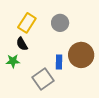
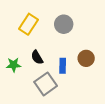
black semicircle: (22, 44) -> (37, 57), moved
brown circle: (81, 55) -> (86, 58), size x0.6

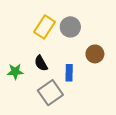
yellow rectangle: (28, 24) -> (45, 27), moved
brown circle: (86, 58) -> (95, 54), moved

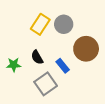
brown circle: (95, 54) -> (86, 49), size x1.5
blue rectangle: (69, 73) -> (63, 66), turned -40

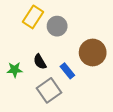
yellow rectangle: (40, 24) -> (33, 17), moved
gray circle: (64, 24) -> (57, 26), moved

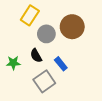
gray circle: (57, 26) -> (46, 34), moved
brown circle: (93, 53) -> (72, 27), moved

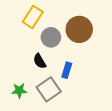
green star: (13, 63) -> (19, 91), moved
blue rectangle: (61, 64) -> (67, 70), turned 56

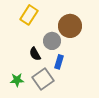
gray circle: (51, 37) -> (52, 41), moved

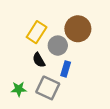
yellow rectangle: (29, 15) -> (37, 32), moved
gray square: (43, 79) -> (48, 88), turned -30

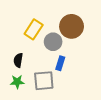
black semicircle: (39, 60) -> (18, 60), moved, turned 40
gray square: (48, 88) -> (44, 81), turned -30

